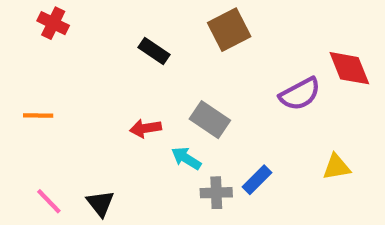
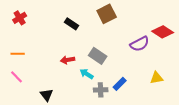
red cross: (53, 23) -> (20, 18), moved, turned 32
red diamond: (349, 68) -> (163, 32), turned -35
pink line: (49, 201) -> (17, 77), moved

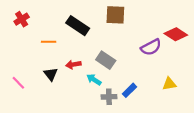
brown square: (107, 14) -> (115, 15), turned 30
black rectangle: (72, 24) -> (78, 26), size x1.5
orange line: (18, 54) -> (49, 42), moved
black triangle: (47, 95) -> (51, 74), moved

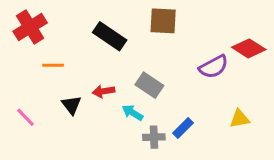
red cross: (22, 19) -> (30, 27), size x1.5
orange line: (49, 42) -> (53, 65), moved

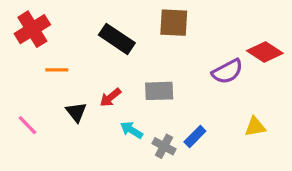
gray rectangle: (149, 85) -> (159, 91), turned -36
red arrow: (103, 91) -> (110, 97), turned -30
cyan arrow: (133, 113) -> (131, 130), moved
gray cross: (154, 137) -> (164, 146), turned 30

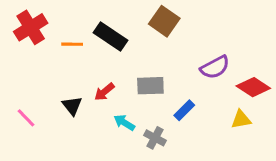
brown square: (174, 23) -> (164, 21), turned 32
red diamond: (265, 52) -> (253, 87), moved
orange line: (57, 70) -> (72, 44), moved
blue rectangle: (195, 136) -> (184, 110), moved

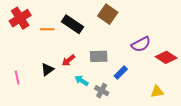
black triangle: (72, 106) -> (47, 69), turned 32
pink line: (26, 118) -> (17, 78), turned 32
yellow triangle: (241, 119) -> (157, 92), moved

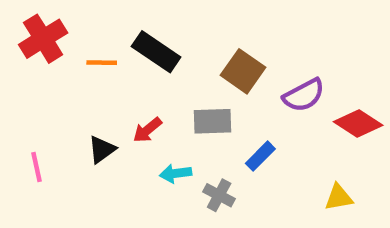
brown square: (108, 14) -> (243, 71), moved
cyan arrow: (82, 81) -> (176, 173), turned -40

